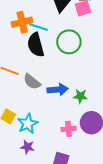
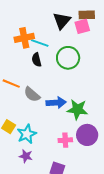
black semicircle: (36, 45) -> (37, 60), size x0.6
green star: (80, 96) -> (77, 109), size x1.5

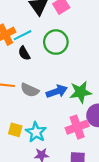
cyan line: (40, 43) -> (23, 35), turned -30
pink cross: (65, 140) -> (77, 127), size x1.5

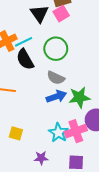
black semicircle: (24, 53) -> (25, 59), size x1.5
gray semicircle: (30, 90) -> (56, 78), moved
cyan star: (36, 132) -> (58, 133), moved

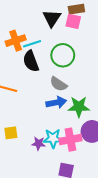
pink square: (61, 14) -> (73, 21), turned 35
yellow square: (16, 133) -> (11, 133), turned -32
cyan star: (58, 133) -> (53, 138), turned 30
purple star: (41, 158) -> (39, 143), moved

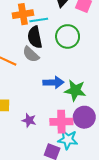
gray semicircle: (58, 84) -> (31, 54), moved
cyan star: (53, 138) -> (68, 140), moved

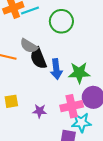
black semicircle: (35, 37) -> (38, 58), moved
blue arrow: (53, 82) -> (56, 69), turned 96

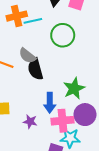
blue arrow: (56, 69) -> (50, 103), moved
green star: (79, 73) -> (74, 88), turned -30

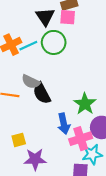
green circle: (63, 35) -> (54, 42), moved
purple star: (30, 122) -> (35, 159), moved, size x1.5

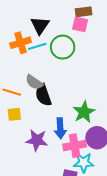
black triangle: (45, 17) -> (40, 25), moved
yellow square: (19, 140) -> (14, 114), moved
purple star: (35, 159) -> (37, 140), moved

